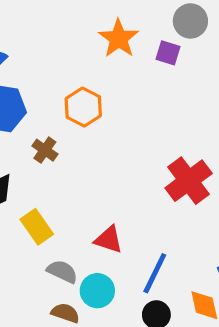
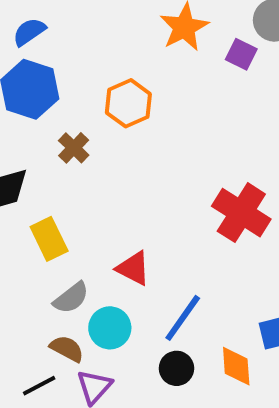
red cross: (189, 181) -> (241, 213), turned -30
gray semicircle: (62, 271) -> (71, 298), turned 108

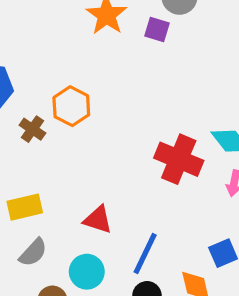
orange hexagon: (128, 103) -> (71, 106), moved
yellow rectangle: (49, 239) -> (25, 207), turned -68
gray semicircle: (71, 298) -> (33, 252), moved

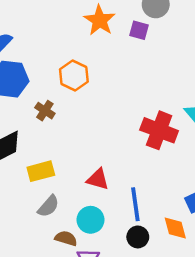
orange hexagon: (71, 106) -> (74, 75), moved
blue line: (145, 254) -> (135, 204), turned -32

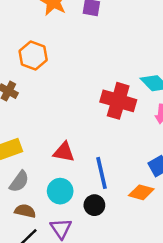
orange diamond: (175, 228) -> (141, 192), turned -55
black circle: (138, 237) -> (94, 205), moved
brown semicircle: (66, 238) -> (25, 211), moved

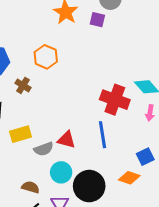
blue line: (101, 173) -> (103, 135), moved
gray semicircle: (19, 182) -> (44, 149), moved, turned 30
black circle: (94, 205) -> (89, 186), size x1.8

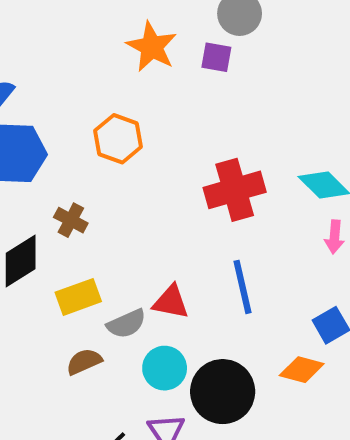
brown cross: (23, 85) -> (71, 220), moved
red cross: (115, 100) -> (235, 190), moved, turned -32
brown semicircle: (31, 187) -> (84, 362), moved, turned -36

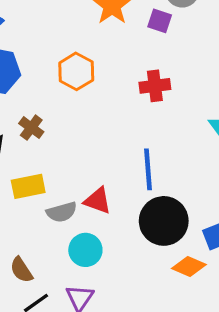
red cross: (235, 190) -> (155, 86), moved, size x0.7
blue line: (242, 287) -> (148, 169), moved
brown semicircle: (84, 362) -> (21, 270), moved, turned -108
black circle: (223, 392) -> (164, 221), moved

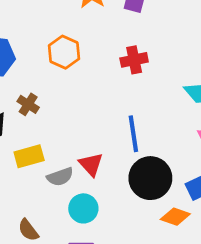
red triangle: (98, 201) -> (91, 164), turned 32

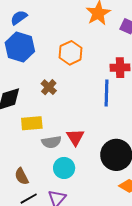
brown cross: (28, 104) -> (49, 87), moved
blue line: (133, 134) -> (106, 93), moved

